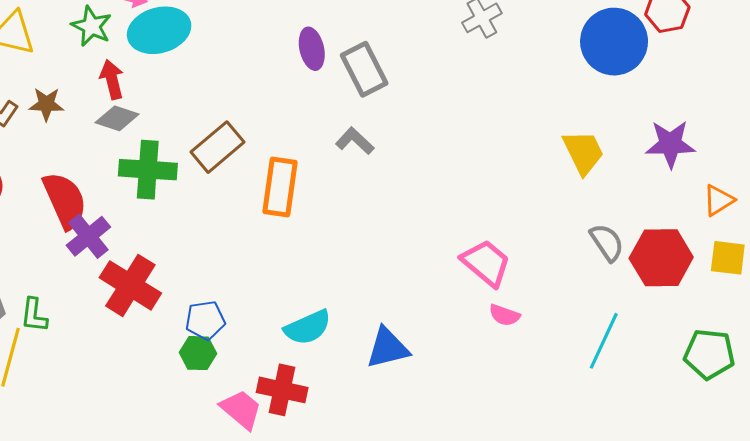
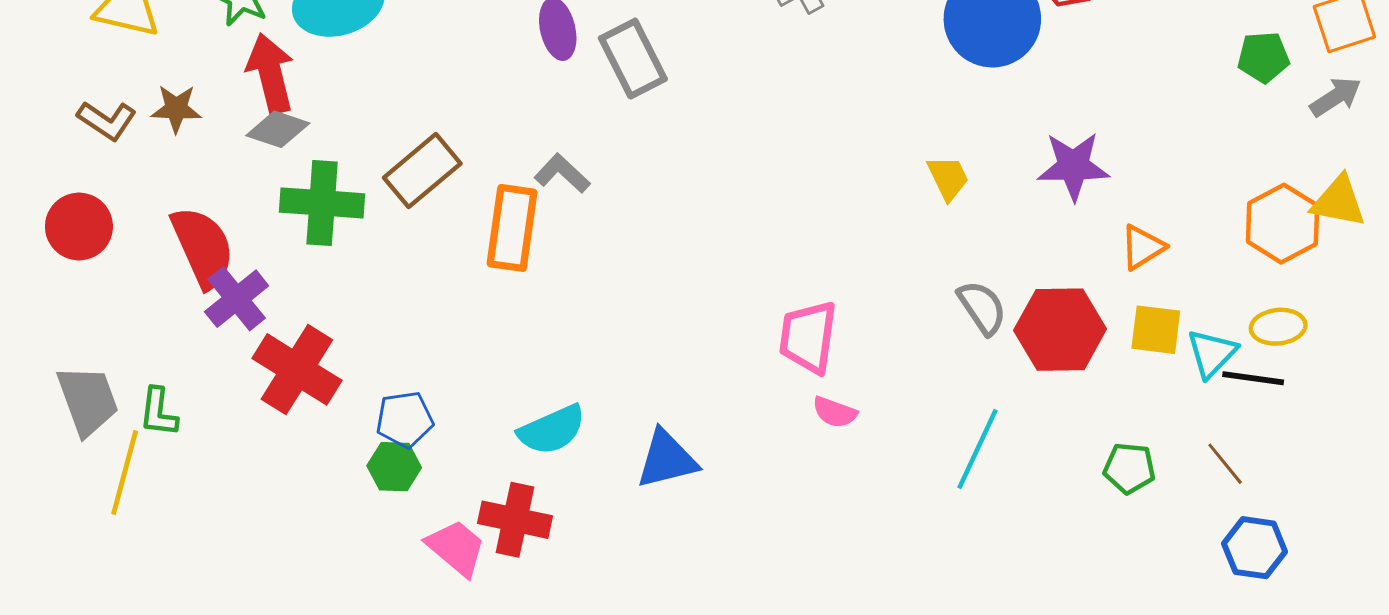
red arrow: (112, 79) -> (270, 73), size x1.4
gray L-shape: (355, 141) -> (562, 173), moved
yellow trapezoid: (583, 152) -> (948, 178), size x0.7
pink trapezoid: (486, 263) -> (808, 337), turned -122
green pentagon: (709, 354) -> (1129, 468), size x0.7

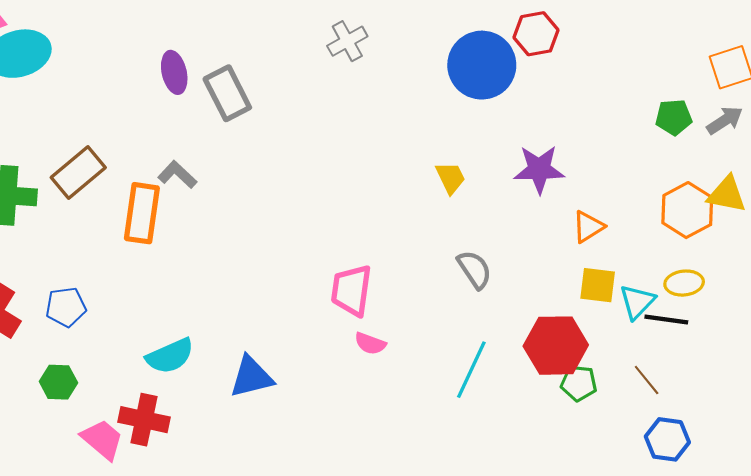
green pentagon: (1263, 57) -> (674, 117), moved
red hexagon: (1060, 330) -> (556, 346), moved
blue pentagon: (405, 420) -> (66, 307), moved

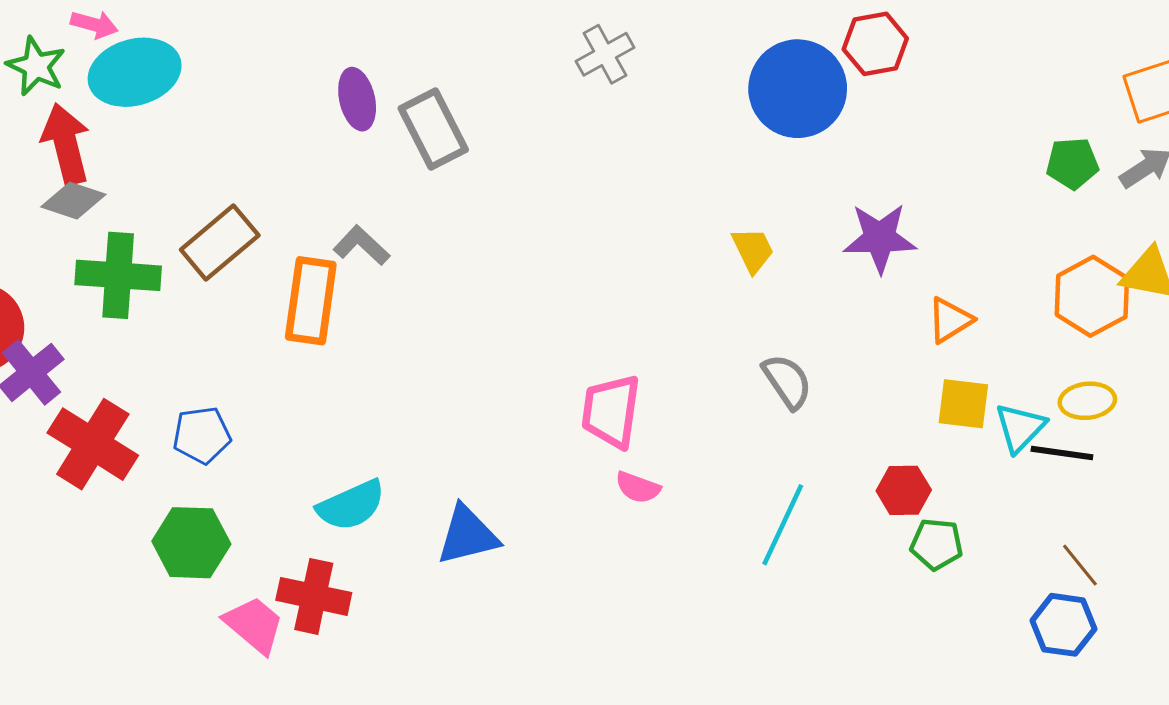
red hexagon: (556, 346) -> (904, 490), size x0.6
brown line: (647, 380) -> (1080, 565), moved
green hexagon: (58, 382) -> (191, 543), size x1.4

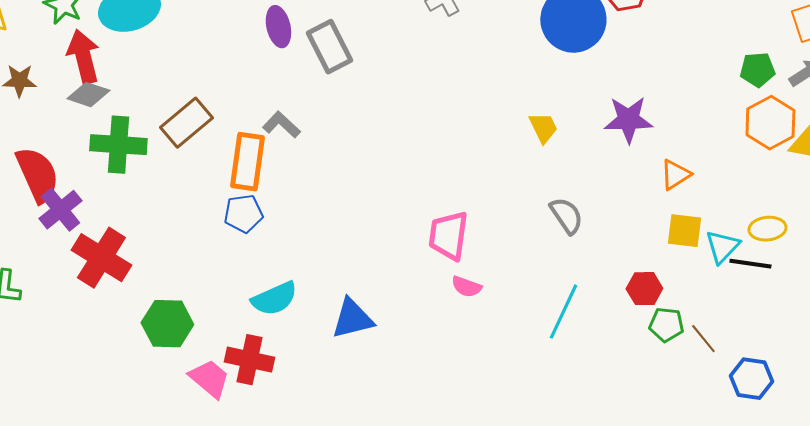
orange hexagon: (1092, 296) -> (770, 123), moved
blue pentagon: (202, 435) -> (243, 214), moved
brown line: (1080, 565) -> (703, 339), moved

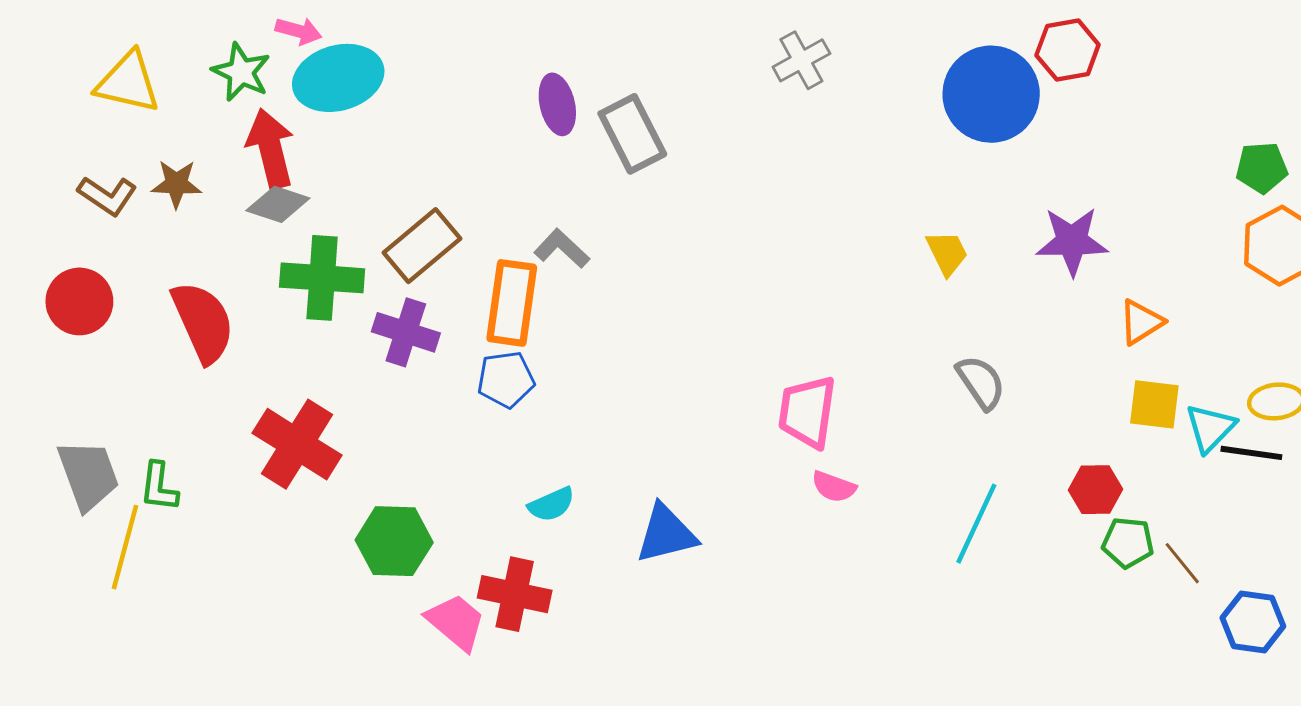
purple cross: (60, 210) -> (406, 332), moved, turned -33
cyan semicircle: (274, 299) -> (551, 504), size x0.7

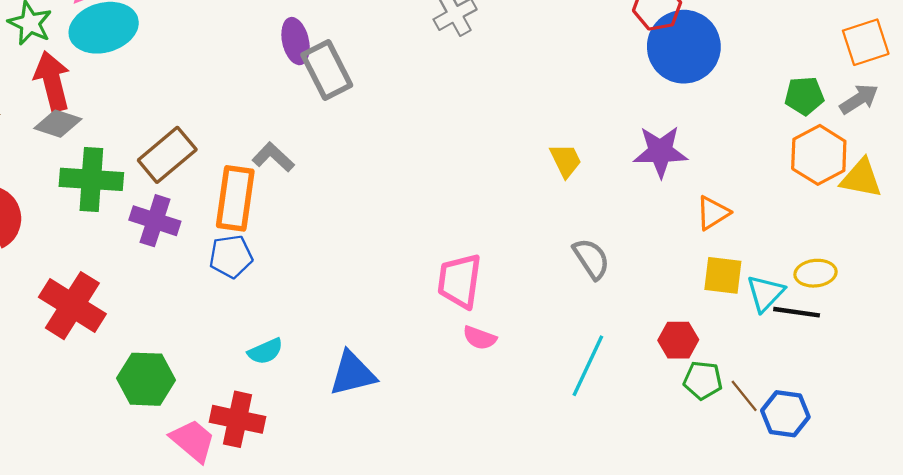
blue circle: (991, 94) -> (684, 47), moved
purple ellipse: (557, 104) -> (296, 41), moved
blue hexagon: (1253, 622) -> (785, 414), moved

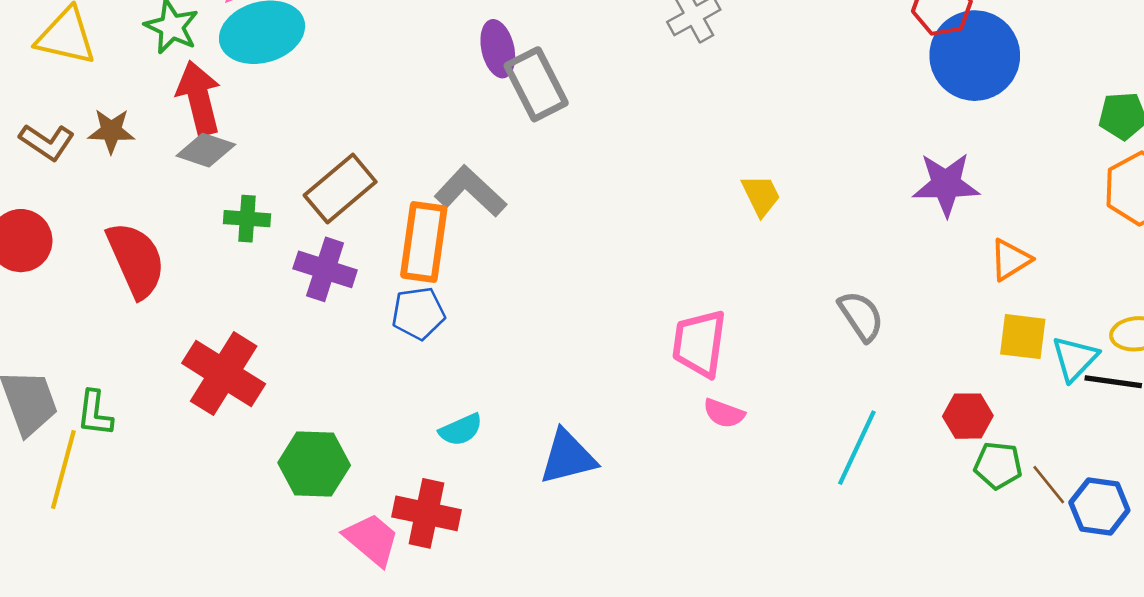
gray L-shape: (273, 157) -> (470, 191), size x1.4
yellow trapezoid: (566, 160) -> (761, 195), moved
green cross: (91, 179) -> (247, 219), size x0.6

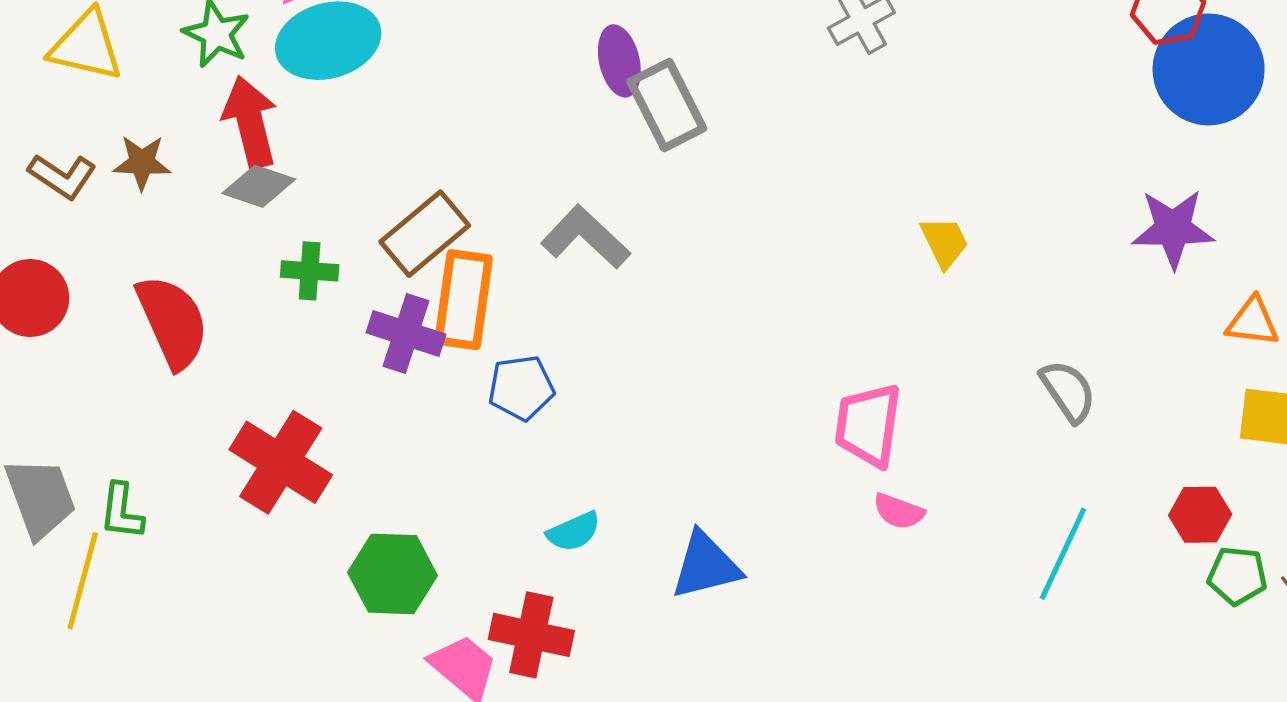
orange rectangle: (424, 242) -> (464, 300), moved
orange triangle: (1010, 260) -> (1253, 322), turned 39

